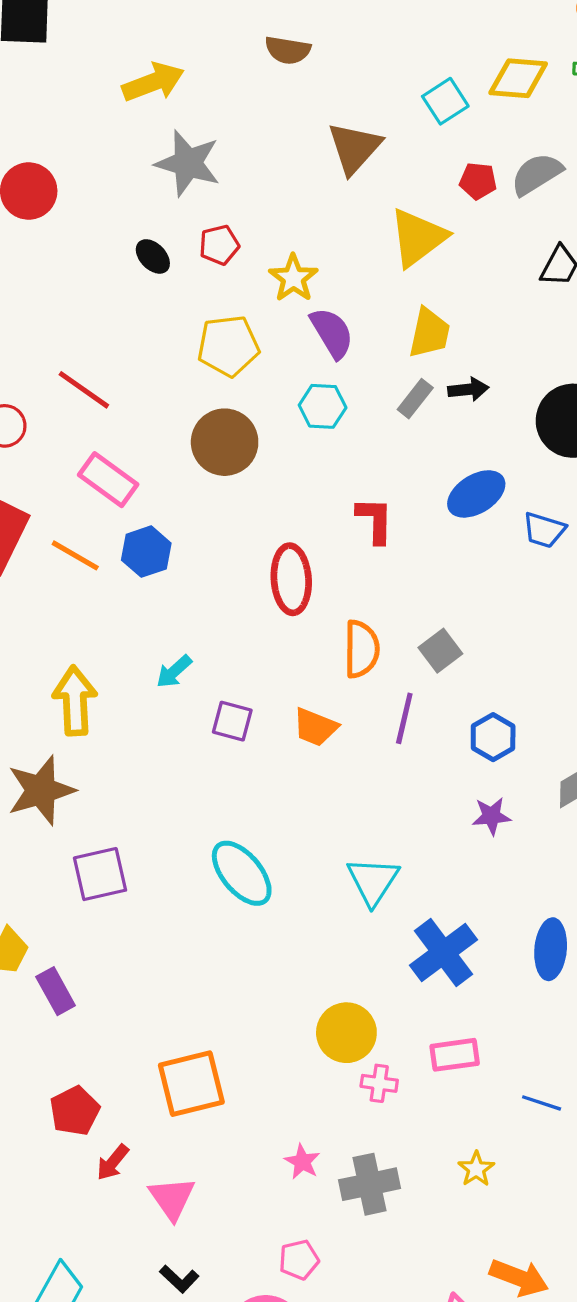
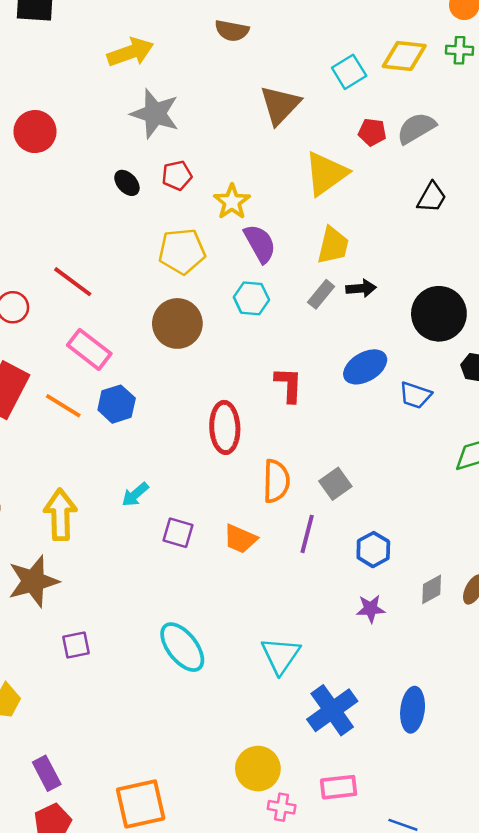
purple square: (100, 874) -> (76, 645), size x0.7
purple rectangle: (56, 991) -> (47, 773), moved

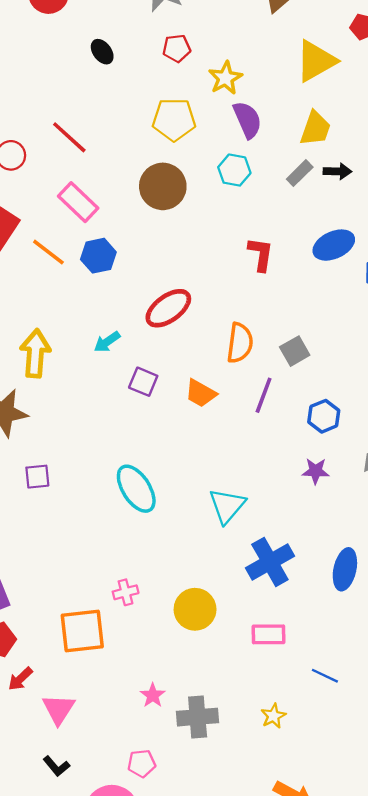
black ellipse: (127, 183) -> (102, 52), moved
red ellipse: (225, 427) -> (168, 308), moved, turned 51
pink cross: (282, 807) -> (126, 592), moved, turned -30

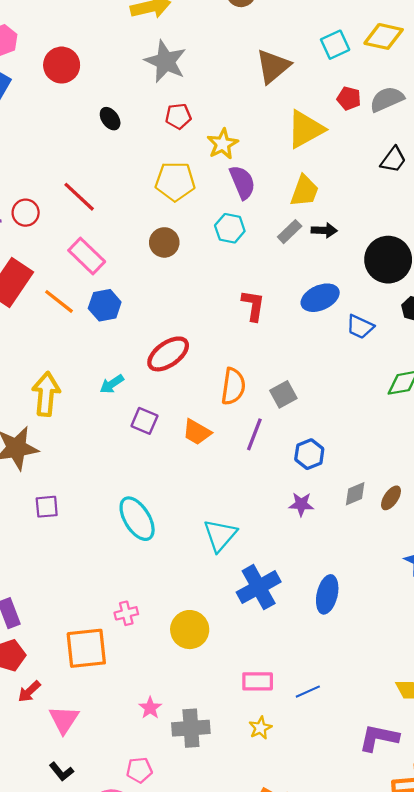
brown circle: (163, 186) -> (164, 242), size x0.7
pink rectangle: (268, 634) -> (258, 681), moved
blue line: (325, 676) -> (308, 692), turned -50

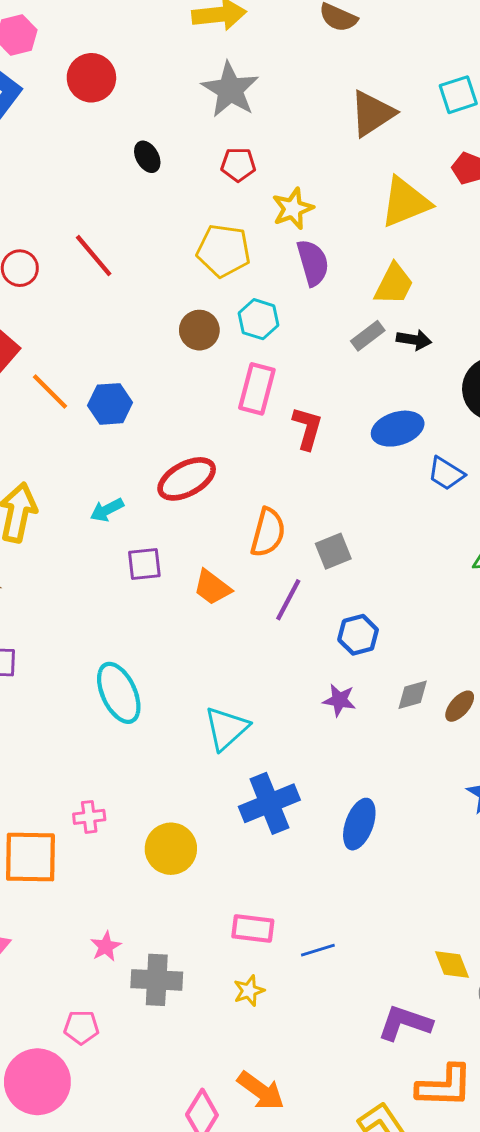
cyan hexagon: (230, 228) -> (258, 319), moved
pink rectangle: (87, 256) -> (257, 389), moved, turned 54
purple square: (144, 421) -> (144, 564), turned -36

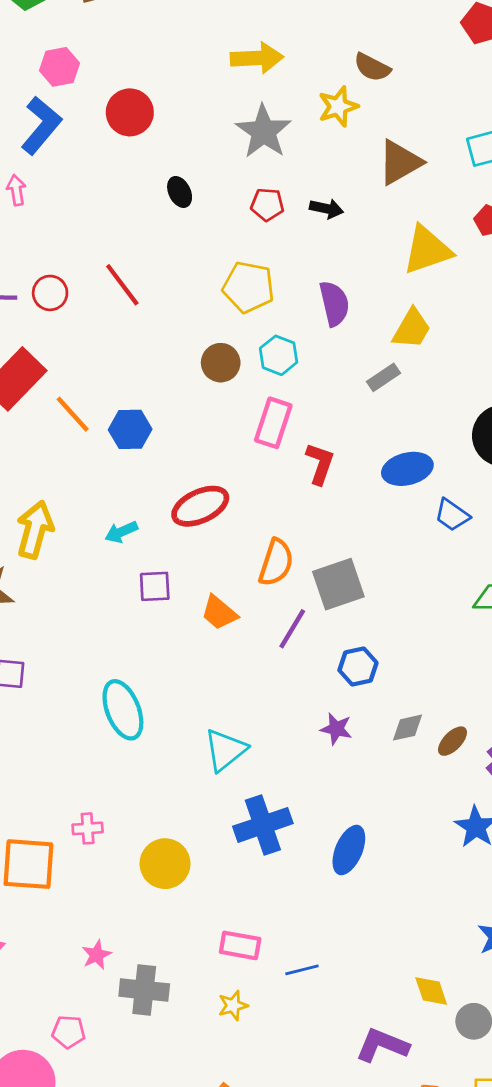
yellow star: (293, 209) -> (338, 107), moved
black arrow: (414, 340) -> (326, 209), moved
gray square: (333, 551) -> (338, 584), size x1.5

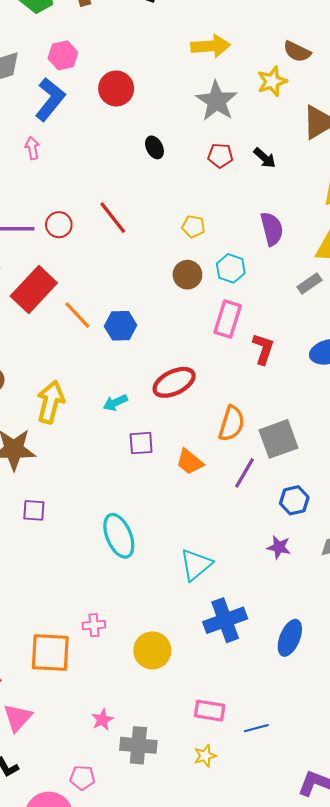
black arrow: (326, 209) -> (265, 158), turned 30
yellow pentagon: (248, 287) -> (193, 227), moved, size x0.6

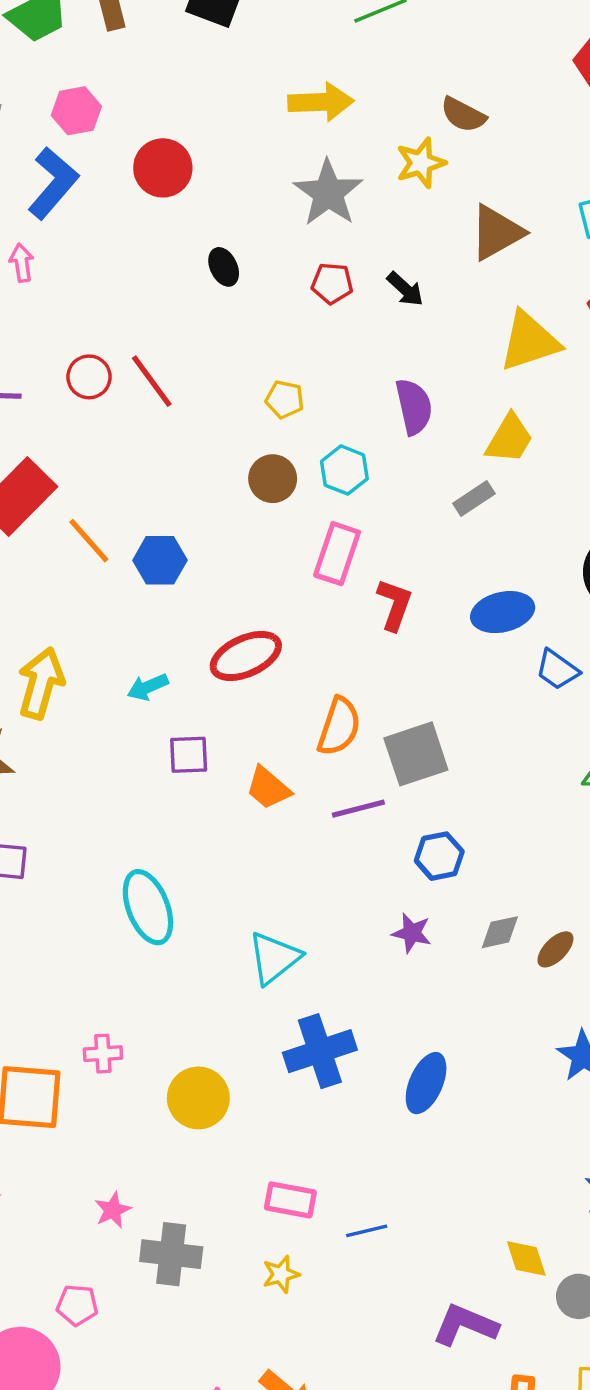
red circle: (59, 225) -> (89, 377), moved
purple line: (245, 473) -> (358, 809), turned 44

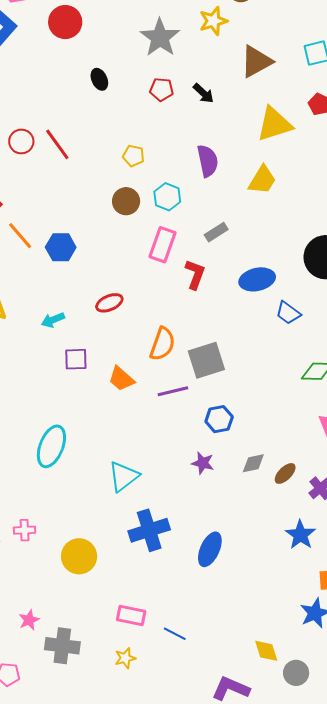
gray rectangle: (474, 499) -> (216, 232), moved
red ellipse: (246, 656) -> (109, 303), size x0.7
cyan ellipse: (148, 907) -> (51, 446), turned 42
blue line: (367, 1231) -> (175, 634), turned 40

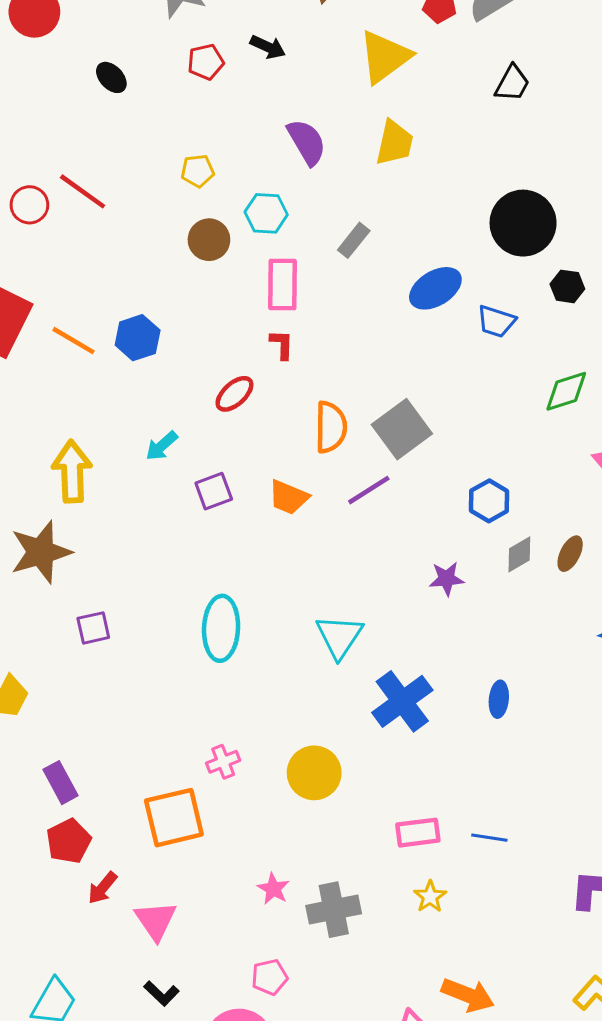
red L-shape: (195, 274) -> (282, 345), moved, size x0.7
blue hexagon: (219, 419) -> (489, 501), moved
blue ellipse: (210, 549) -> (499, 699), size x0.7

